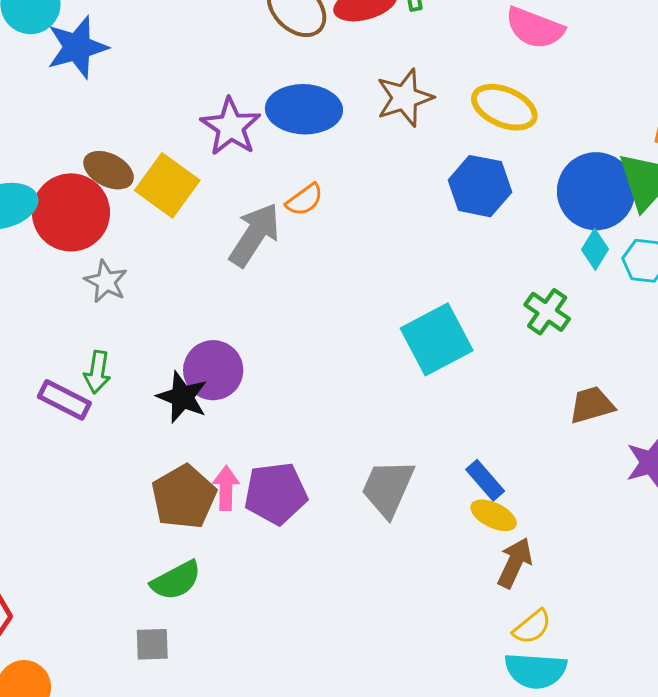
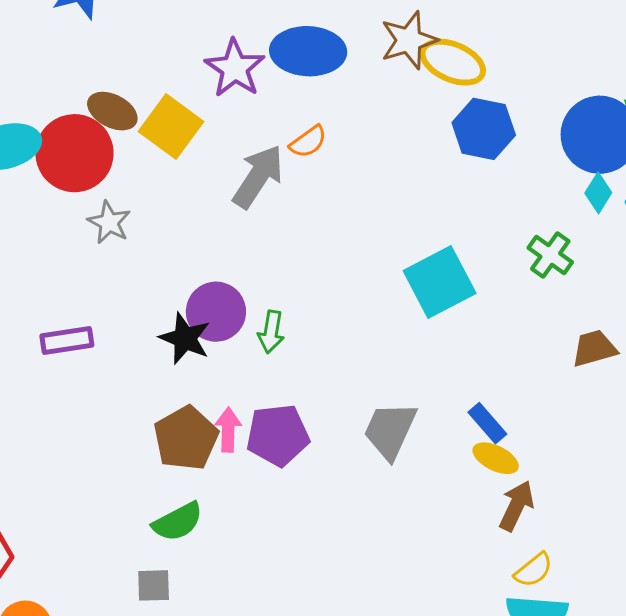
yellow ellipse: (504, 107) -> (453, 62), moved
green arrow: (97, 372) -> (271, 332), moved
purple rectangle: (64, 400) -> (67, 340), turned -36

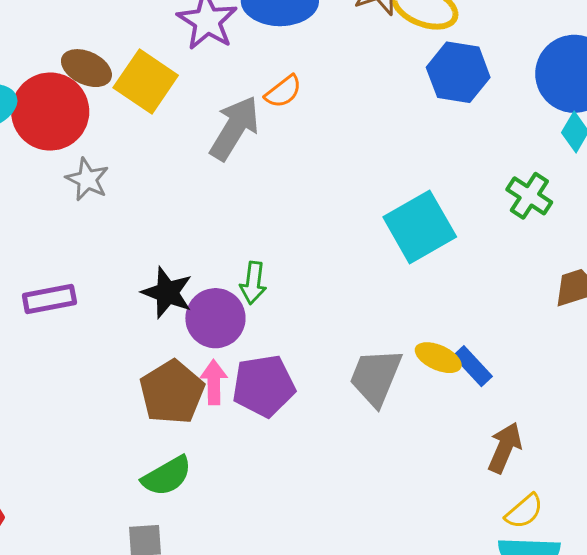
purple circle: (216, 312) -> (215, 318), moved
yellow ellipse: (496, 458) -> (438, 358), moved

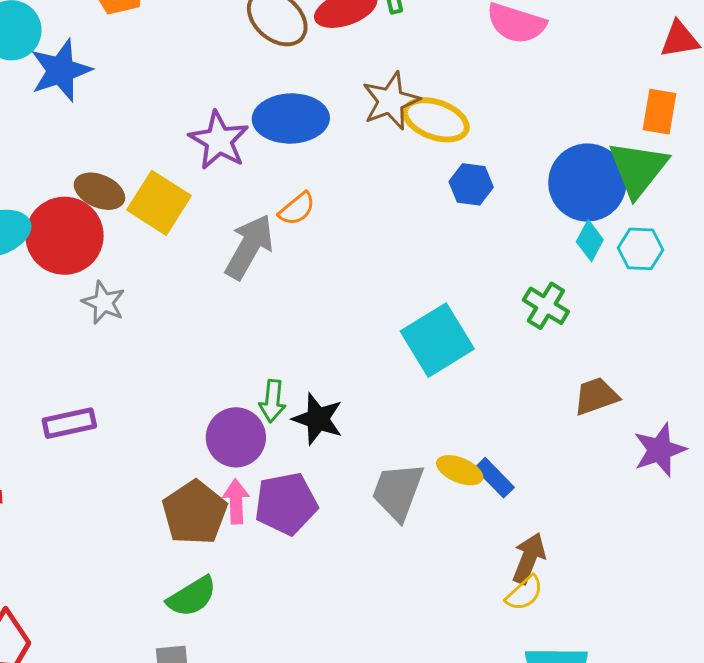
blue hexagon: (458, 72) -> (471, 184), size x0.7
black star: (167, 293) -> (318, 419), moved
yellow semicircle: (524, 511) -> (524, 593), moved

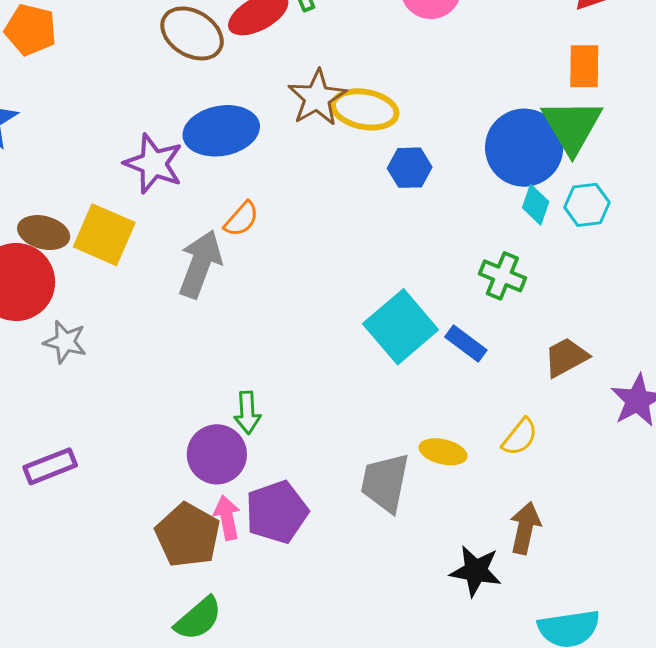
black star: (318, 419) -> (476, 571), moved
blue rectangle: (494, 478) -> (466, 343), moved
yellow semicircle: (524, 593) -> (520, 437), moved

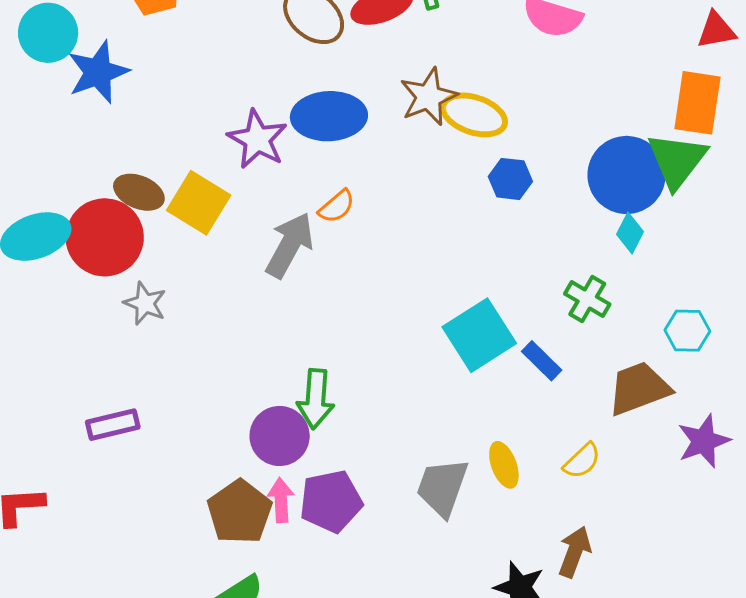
orange rectangle: (584, 66) -> (697, 103), size x1.4
cyan hexagon: (587, 205) -> (687, 331), moved
brown trapezoid: (566, 357) -> (639, 388), size x1.4
green arrow: (247, 413) -> (316, 399), size x1.4
yellow ellipse: (443, 452) -> (504, 465), turned 48

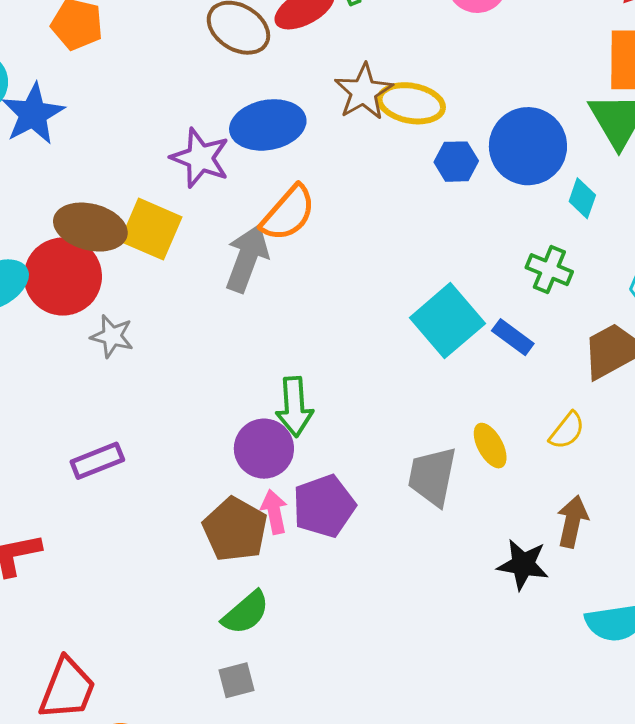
blue circle: (627, 175) -> (528, 146), moved
brown ellipse: (139, 192) -> (90, 227), size x1.4
orange semicircle: (337, 206) -> (288, 213), size x1.6

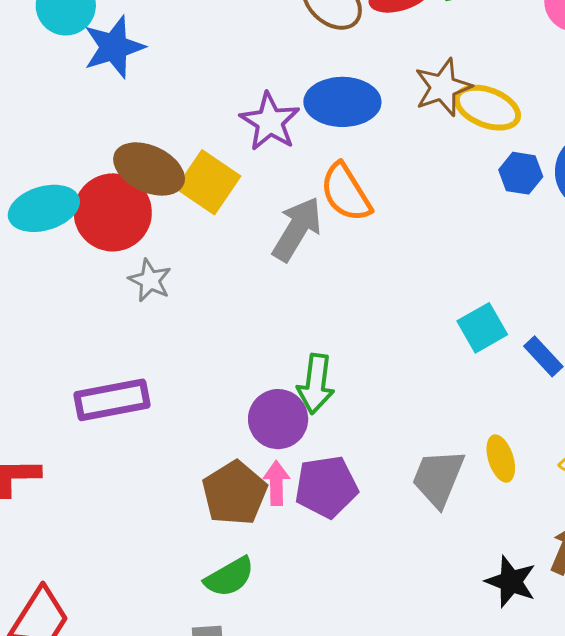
orange semicircle: (288, 213) -> (346, 192), turned 96
cyan square: (447, 321) -> (482, 328), size x0.7
purple rectangle: (97, 461) -> (112, 400), size x1.4

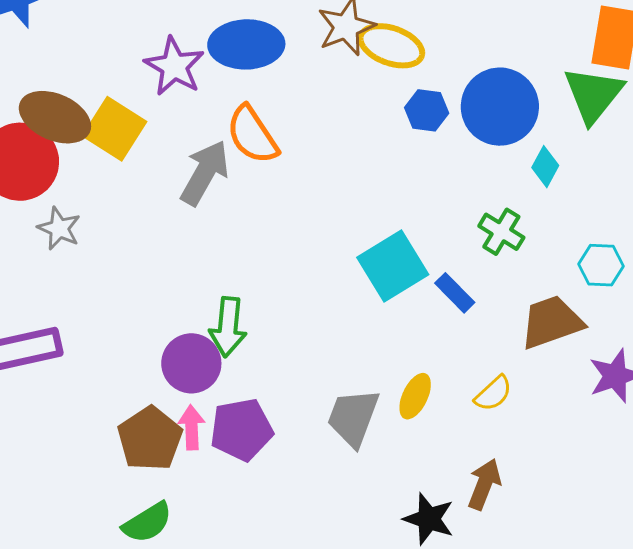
cyan square: (482, 328) -> (393, 266), size x1.4
yellow ellipse: (501, 459) -> (415, 396), turned 45

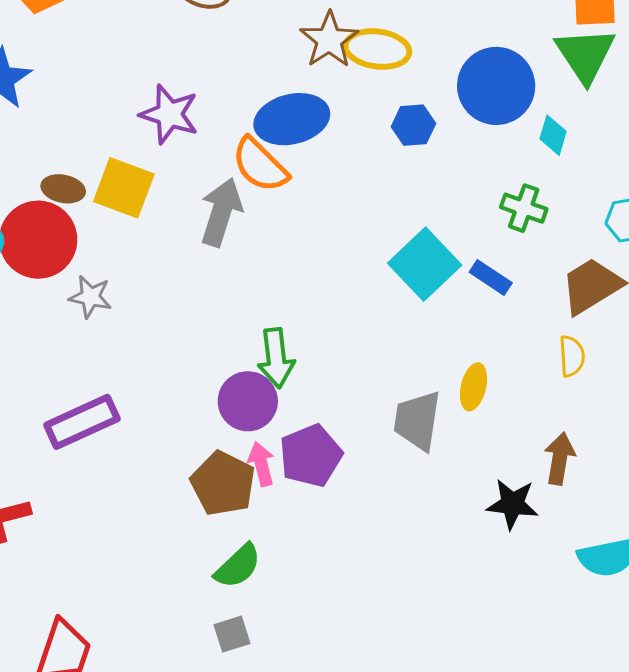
blue ellipse: (246, 44) -> (292, 119), moved
blue hexagon: (427, 110) -> (413, 125), moved
brown ellipse: (55, 117) -> (63, 189), size x0.6
yellow semicircle: (493, 394) -> (572, 356), moved, turned -39

